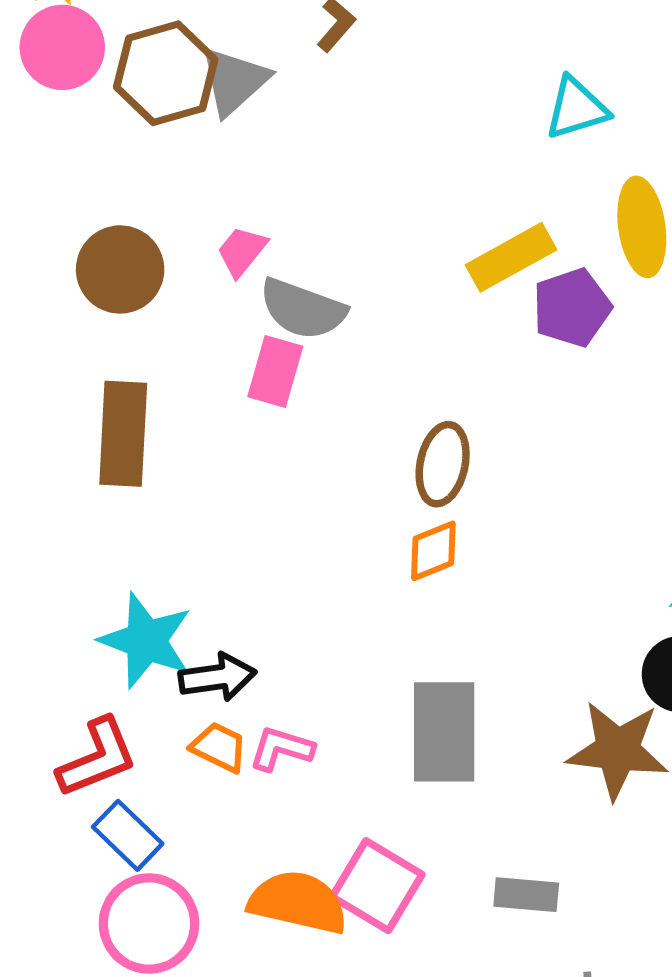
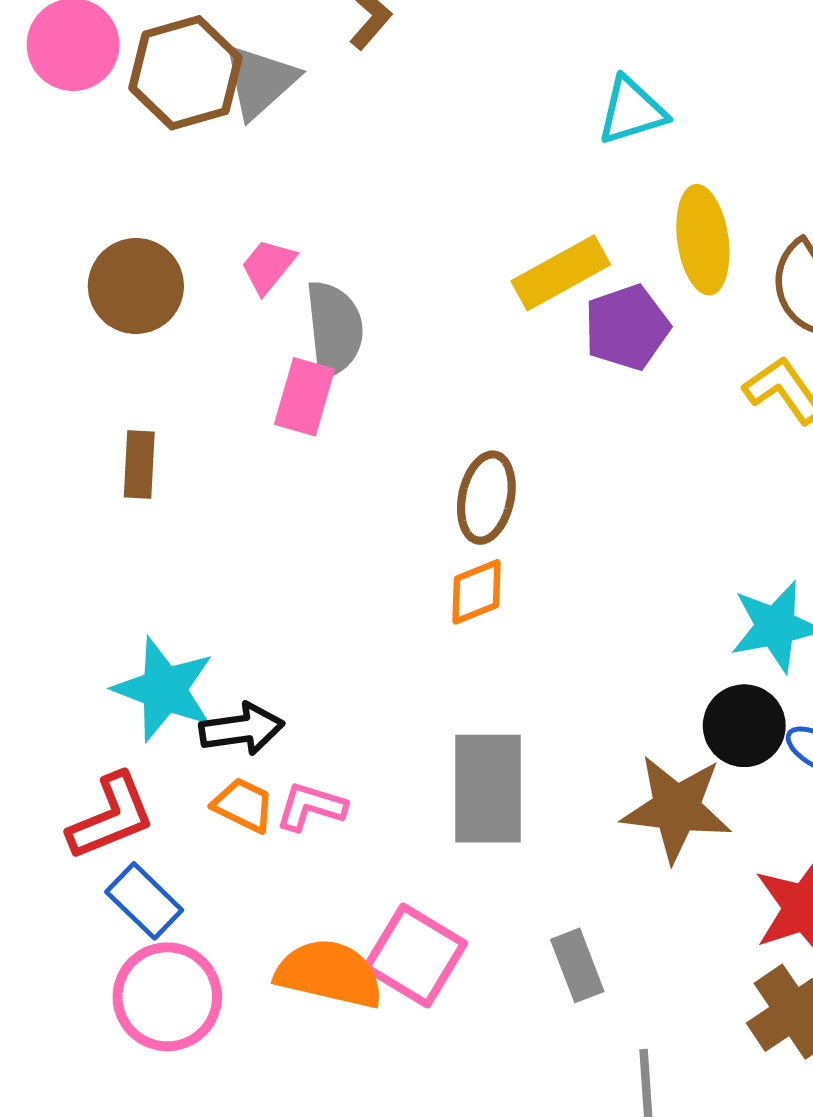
gray semicircle: (303, 309) -> (334, 329), turned -116
brown rectangle: (123, 434) -> (139, 465), size x0.6
gray rectangle: (526, 895) -> (577, 965), turned 64

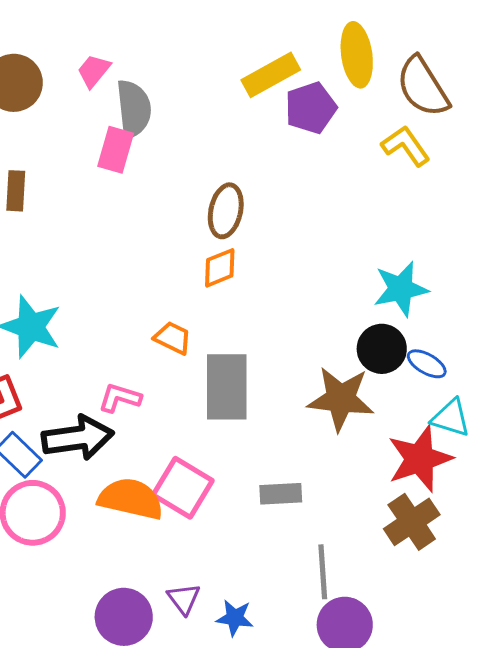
black arrow: (242, 729) -> (78, 438), moved, size x1.4
orange trapezoid: (243, 805) -> (173, 338), moved
gray rectangle: (577, 965) -> (281, 494), turned -72

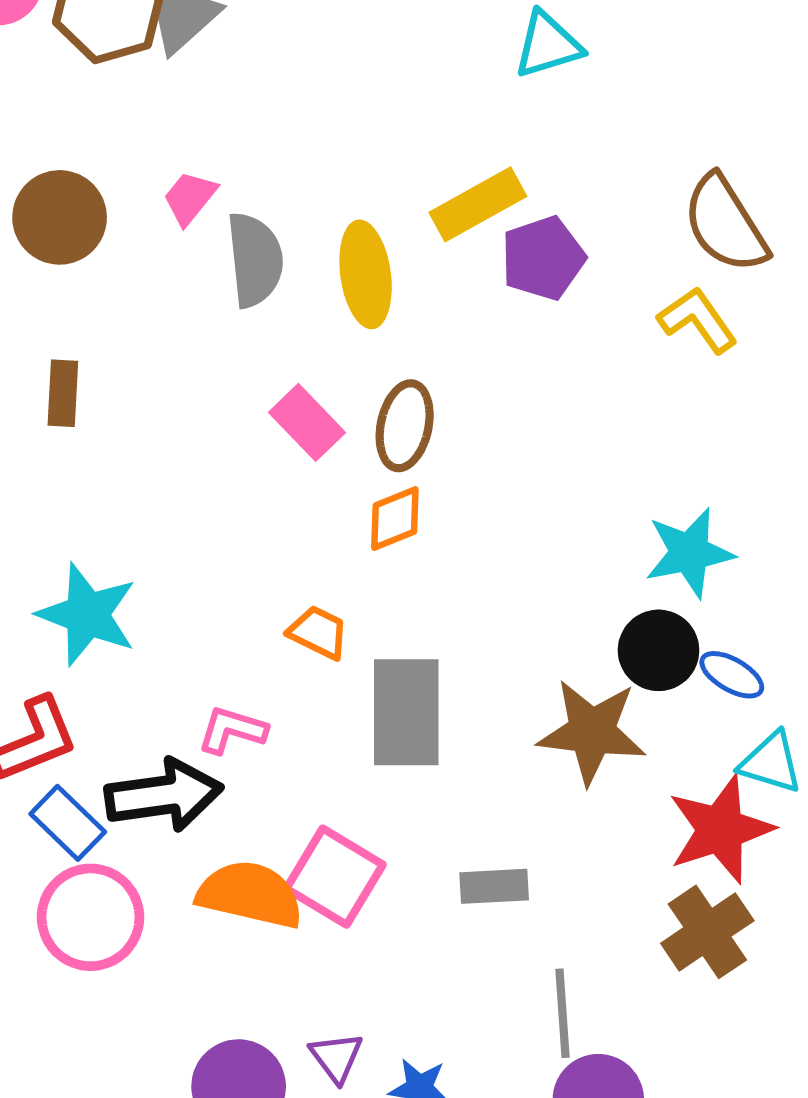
yellow ellipse: (357, 55) -> (366, 274), moved
pink rectangle: (116, 150) -> (307, 422), moved, turned -60

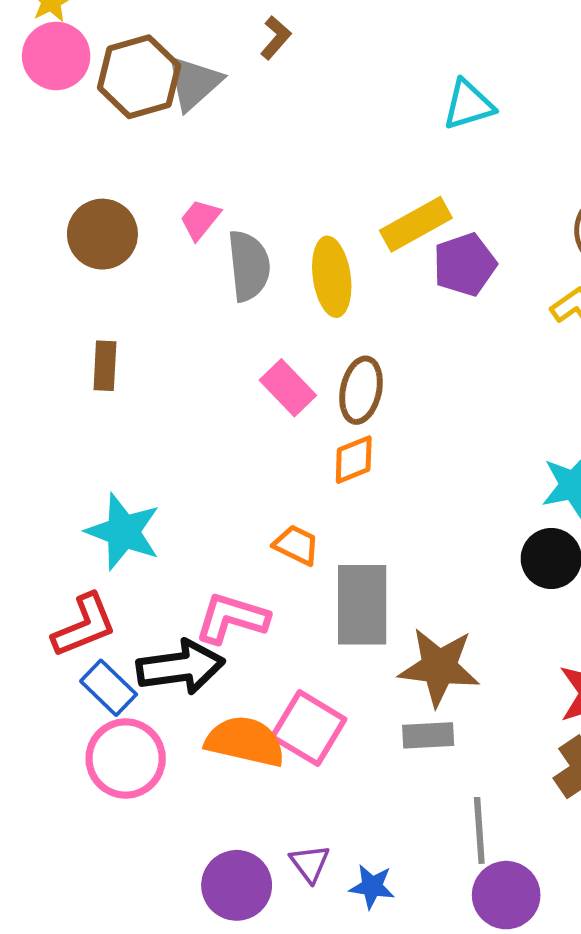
pink L-shape: (232, 730) -> (232, 618), size x1.4
brown star: (592, 732) -> (439, 667), moved

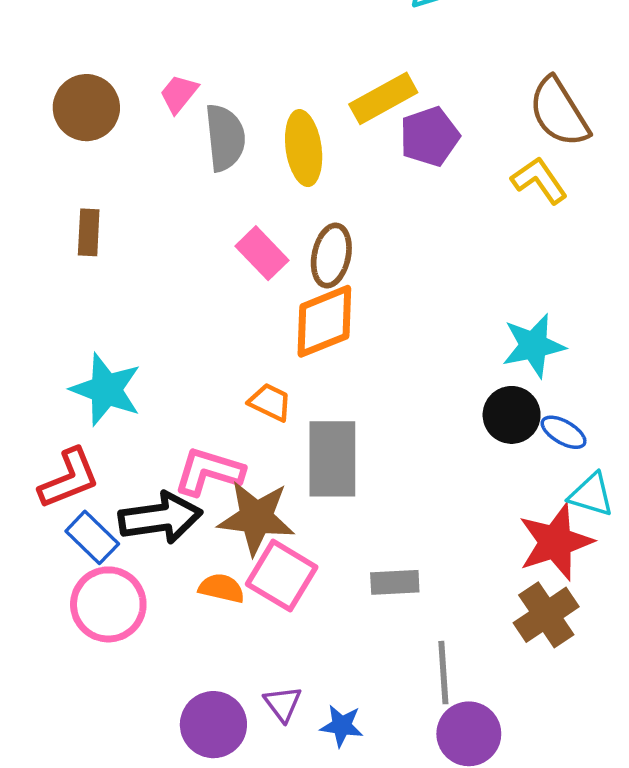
orange diamond: (354, 460) -> (324, 321), size x1.6
brown star: (439, 667) -> (256, 518), moved
orange semicircle: (245, 741) -> (222, 588), size x0.6

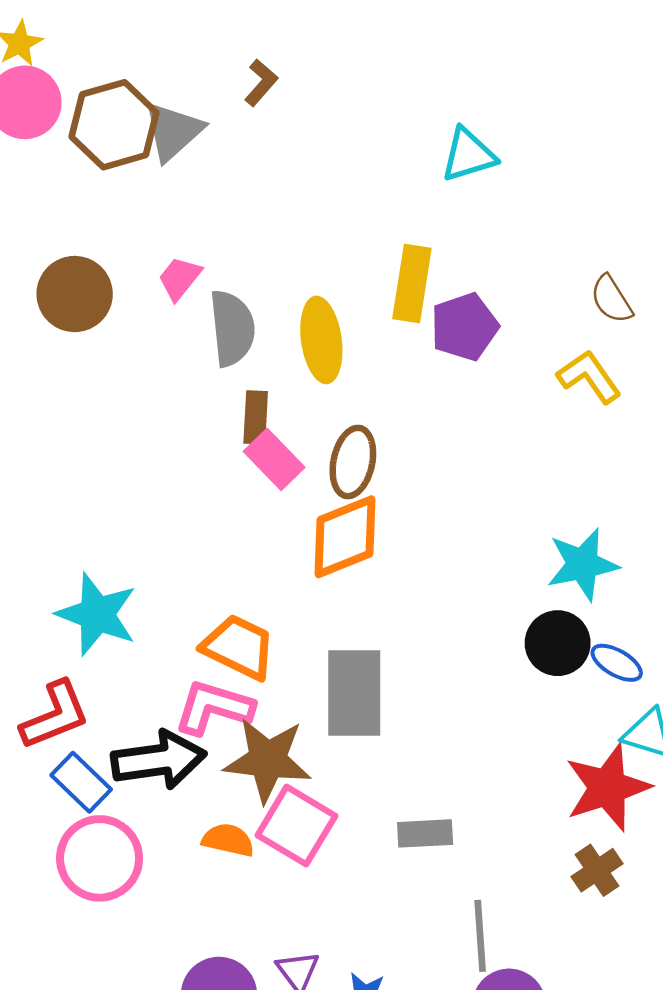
yellow rectangle: (383, 98) -> (412, 284), turned -52
brown semicircle: (559, 112) -> (611, 299), size x0.6
brown rectangle: (89, 232) -> (256, 417), moved
orange trapezoid: (270, 402) -> (239, 647), moved, size x1.5
brown cross: (546, 615) -> (597, 870), size x0.7

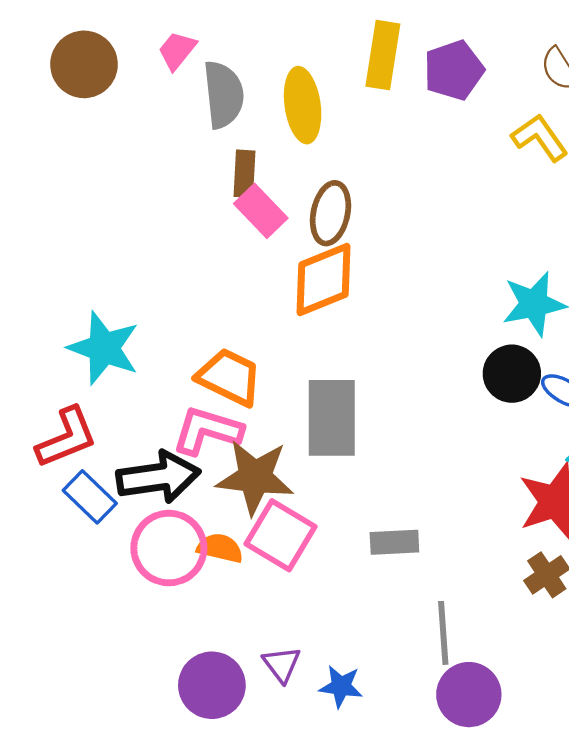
purple pentagon: (464, 327) -> (454, 70), moved
pink circle: (100, 858) -> (169, 548), moved

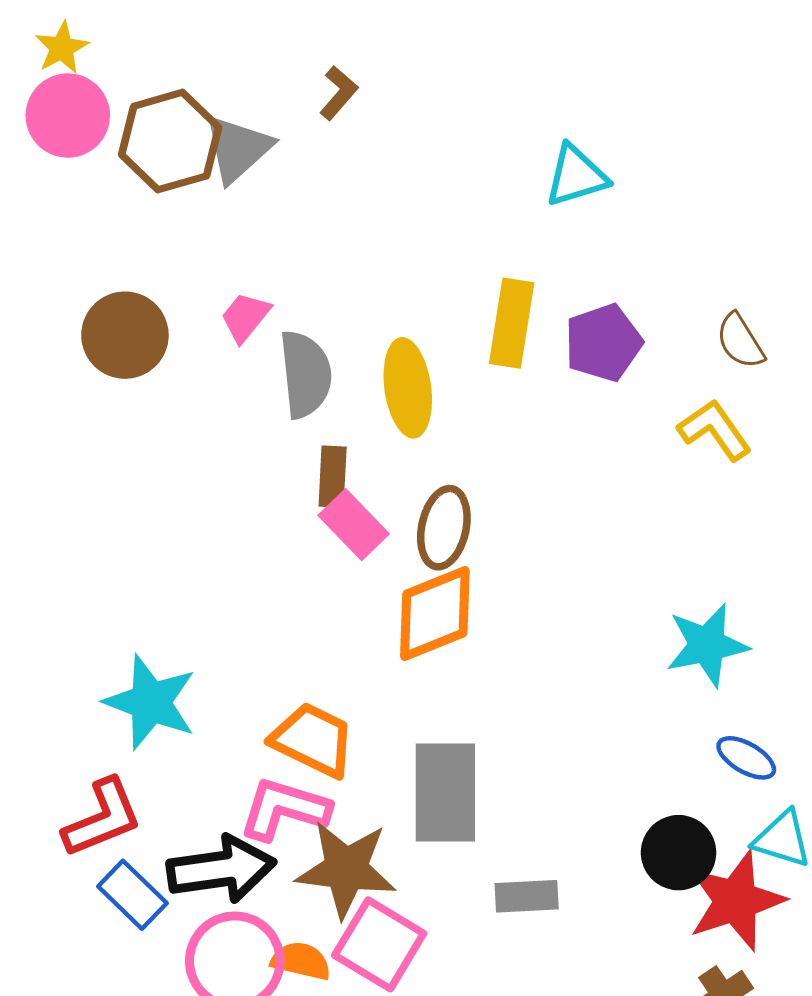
black circle: (512, 374) -> (679, 853), moved
gray rectangle: (394, 542) -> (527, 896), moved

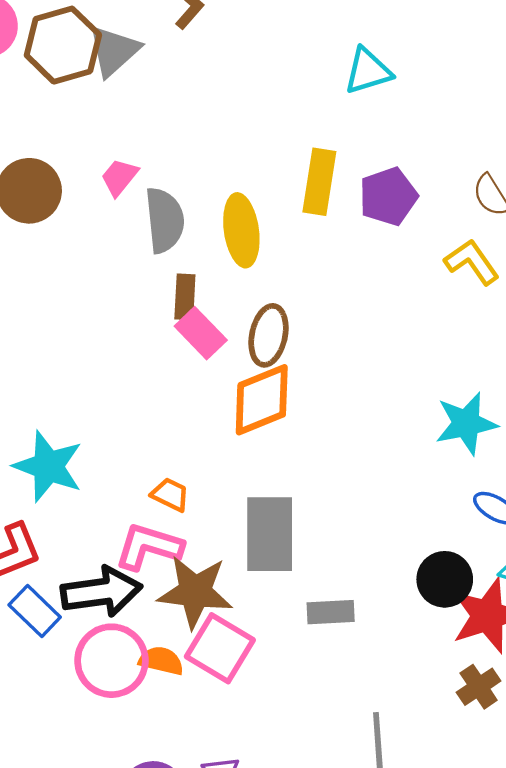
orange trapezoid: (313, 740) -> (170, 495), size x0.6

